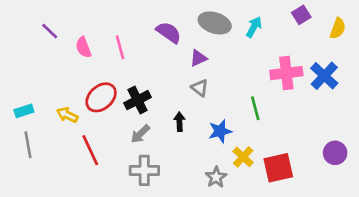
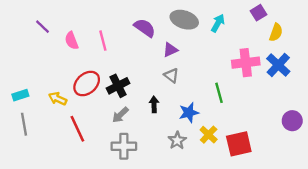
yellow semicircle: (338, 28) -> (276, 32), moved
purple circle: (335, 153) -> (292, 121), moved
gray star: (216, 177) -> (177, 140), moved

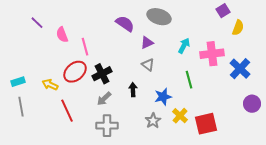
cyan arrow: (218, 23) -> (184, 46), moved
pink line: (103, 41) -> (85, 47), moved
blue cross: (278, 65) -> (240, 69), moved

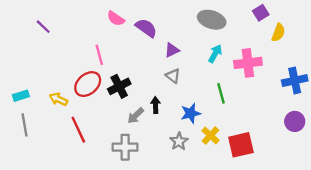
gray ellipse: (159, 17) -> (212, 20), moved
pink semicircle: (62, 35) -> (116, 19), moved, turned -35
blue cross: (240, 69) -> (295, 81), moved, turned 35
gray arrow: (104, 99) -> (136, 116), moved

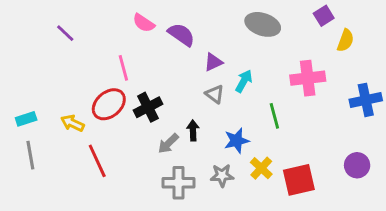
purple line: (43, 27) -> (65, 33), moved
cyan arrow: (215, 54) -> (244, 81), moved
purple circle: (295, 121) -> (357, 165), moved
gray star: (179, 141) -> (222, 175), turned 30
gray cross: (125, 147) -> (178, 183), moved

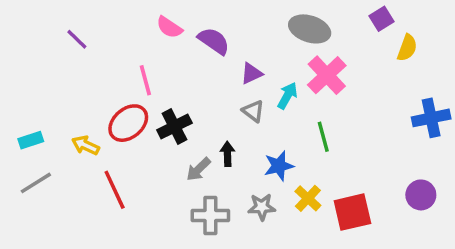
pink cross: (308, 78) -> (327, 75), moved, turned -36
gray line: (30, 155) -> (36, 183), turned 68

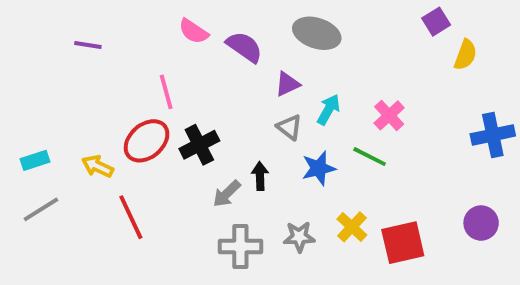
gray ellipse: (310, 29) -> (317, 33), moved
purple line: (77, 39) -> (88, 45), turned -35
pink cross: (327, 75) -> (389, 115), moved, size x0.7
green line: (323, 137) -> (370, 157), turned -48
blue star: (279, 166) -> (319, 168), moved

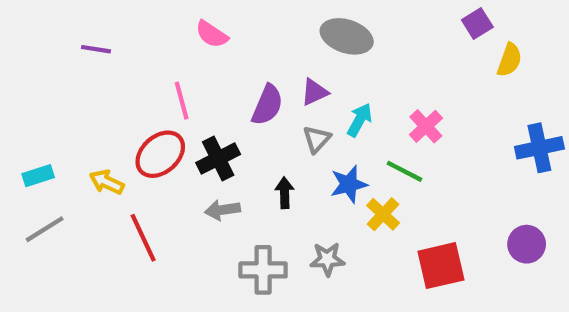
purple semicircle: (244, 47) -> (267, 105), moved, turned 78
gray triangle: (289, 127) -> (317, 139), turned 36
gray arrow: (227, 194) -> (222, 210), moved, turned 36
yellow cross: (352, 227) -> (383, 214), moved

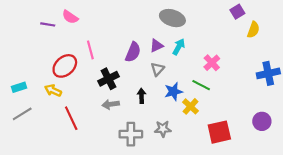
pink semicircle: (212, 34) -> (70, 17), moved
cyan arrow: (359, 120) -> (179, 47), moved
red ellipse: (160, 154) -> (65, 66), moved

